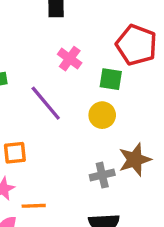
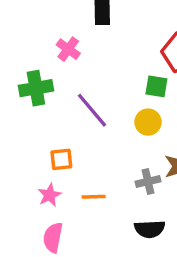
pink cross: (70, 59) -> (68, 49), moved
orange line: (34, 206) -> (94, 197), moved

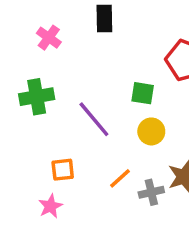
pink cross: (68, 49) -> (49, 38), moved
green square: (156, 86) -> (143, 93), moved
orange line: (94, 197) -> (120, 178), moved, turned -40

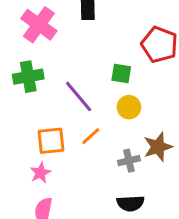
pink cross: (49, 38) -> (39, 25), size x1.6
orange square: (63, 170) -> (51, 141), size x1.4
orange line: (120, 178) -> (91, 136), moved

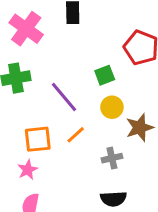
green square: (121, 74) -> (105, 75), turned -30
brown star: (158, 147) -> (140, 128), moved

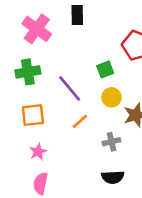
orange square: (38, 139) -> (33, 115), moved

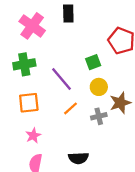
gray cross: (112, 142) -> (99, 116), moved
black semicircle: (113, 177) -> (78, 158), moved

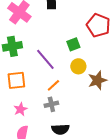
gray cross: (99, 116) -> (51, 104), moved

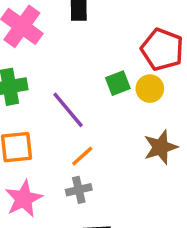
yellow circle: (78, 66) -> (150, 89), moved
pink star: (20, 109) -> (24, 199), size x1.5

